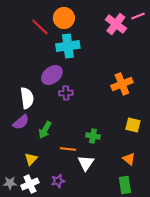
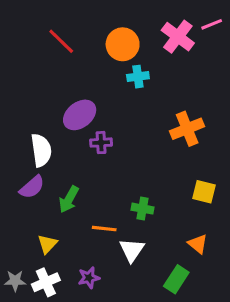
orange circle: (64, 18) -> (123, 44), moved
cyan cross: (68, 46) -> (138, 77), moved, size x0.6
green rectangle: (125, 185) -> (176, 279), moved, turned 42

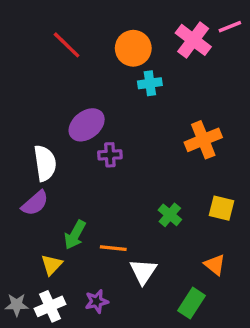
green arrow: (69, 199) -> (75, 235), moved
green cross: (143, 209) -> (170, 215), moved, turned 30

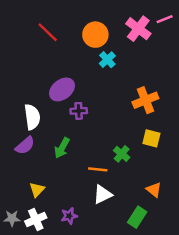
cyan cross: (150, 83) -> (107, 60), turned -35
yellow square: (221, 208) -> (151, 138), moved
green arrow: (75, 235) -> (62, 148), moved
orange line: (113, 248) -> (98, 169), moved
white triangle: (143, 271) -> (103, 194), turned 30

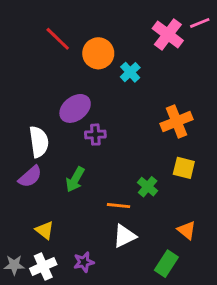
orange circle: (95, 35) -> (98, 53), moved
yellow triangle: (37, 190) -> (45, 230), turned -35

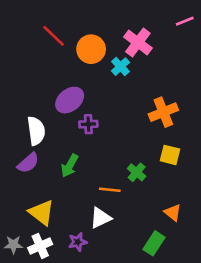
pink cross: (168, 34) -> (138, 42), moved
yellow triangle: (45, 230) -> (42, 213), size x1.5
white triangle: (124, 236) -> (100, 218), moved

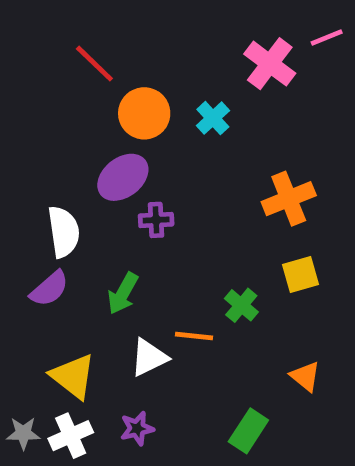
pink cross: (138, 42) -> (270, 64), moved
orange circle: (91, 49) -> (144, 113), moved
yellow square: (170, 155) -> (301, 274), turned -30
white triangle: (100, 218) -> (149, 357), moved
green rectangle: (154, 243) -> (248, 431), moved

